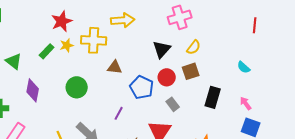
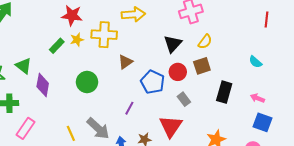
red star: (62, 21) -> (72, 15), turned 30
green triangle: (14, 61) -> (23, 66), moved
brown triangle: (115, 67) -> (125, 62), turned -42
pink arrow: (246, 103) -> (257, 98), turned -32

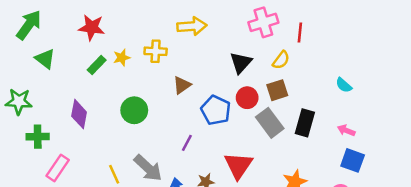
red star: (72, 15) -> (92, 27), moved
red line: (267, 19) -> (300, 32), moved
yellow cross: (104, 35) -> (156, 51), size x0.7
green triangle: (23, 66) -> (45, 59), moved
gray rectangle: (184, 99) -> (270, 123), moved, size x1.6

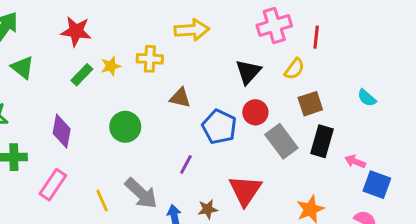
brown triangle: (182, 85) -> (180, 98), turned 48
brown square: (277, 90) -> (310, 104), moved
pink arrow: (346, 130) -> (355, 161), moved
pink rectangle: (58, 168) -> (53, 185), moved

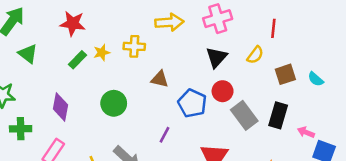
pink cross: (274, 26) -> (218, 19), moved
brown square: (310, 104) -> (285, 74), moved

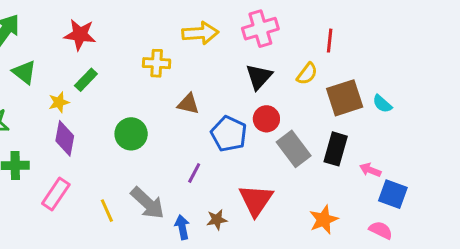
yellow star: (102, 52) -> (59, 102), moved
brown square: (285, 74) -> (345, 98), size x1.4

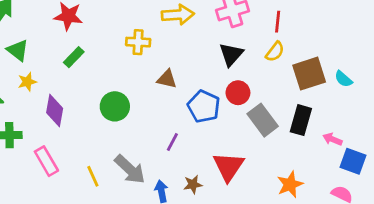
red line: (330, 41) -> (278, 22), moved
yellow star: (59, 102) -> (27, 82), moved
pink rectangle: (56, 194) -> (46, 161), turned -64

